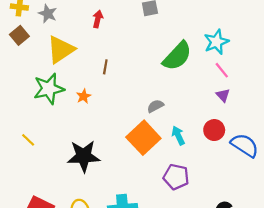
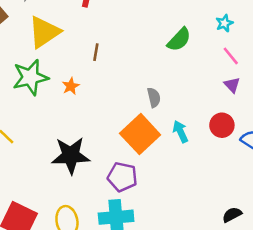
cyan star: (216, 42) -> (224, 23), size x0.6
green semicircle: (177, 56) -> (179, 40), size x0.7
gray semicircle: (155, 106) -> (154, 97), turned 105
purple pentagon: (176, 177) -> (122, 177), moved

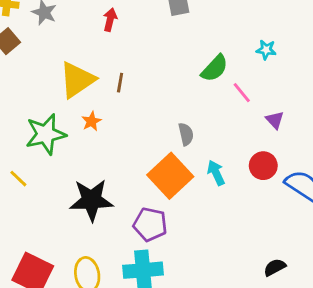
cyan star: (224, 23) -> (266, 50), turned 30
yellow triangle: (44, 32) -> (77, 80), moved
pink line: (231, 56) -> (242, 93), moved
green star: (30, 77) -> (46, 134), moved

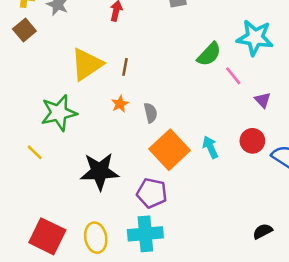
cyan star: (266, 50) -> (255, 38), size x2.0
orange star: (91, 121) -> (120, 104), moved
gray semicircle: (186, 134) -> (150, 113), moved

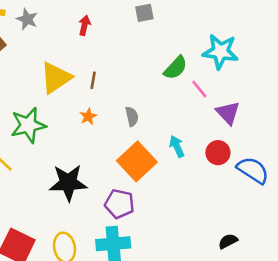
purple triangle: (263, 100) -> (228, 113), size x1.5
gray semicircle: (150, 113) -> (132, 116), moved
cyan arrow: (210, 147) -> (177, 146), moved

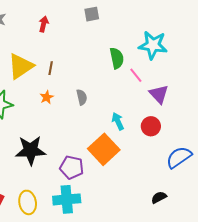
green semicircle: (176, 68) -> (117, 58), turned -55
orange square: (137, 161) -> (104, 149), moved
blue semicircle: (253, 170) -> (179, 157), moved, turned -68

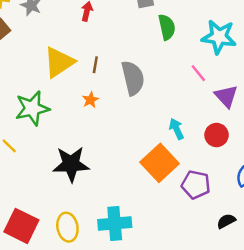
green semicircle: (117, 58) -> (167, 27), moved
gray semicircle: (82, 97) -> (133, 78), moved, size x1.8
purple pentagon: (72, 167) -> (196, 185), moved

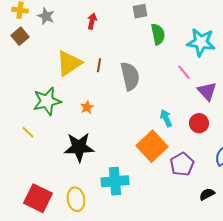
orange star: (90, 100) -> (87, 107), moved
purple pentagon: (196, 185) -> (182, 164), turned 30
cyan cross: (115, 223) -> (115, 181), moved

